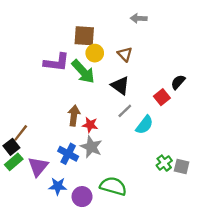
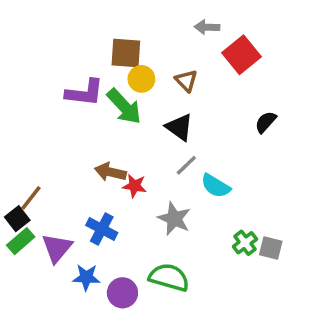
red square: (162, 97) -> (241, 55), moved, size x1.5
brown arrow: (74, 116) -> (110, 172), turned -84
cyan semicircle: (145, 125) -> (216, 186), turned 84
gray star: (91, 147) -> (174, 219), moved

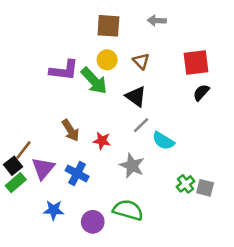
brown square: (126, 53) -> (108, 26), moved
red square: (241, 55) -> (196, 62), moved, turned 32
brown arrow: (110, 172) -> (71, 130), moved, turned -135
purple triangle: (57, 248) -> (43, 168), moved
blue star: (86, 277) -> (54, 210), moved

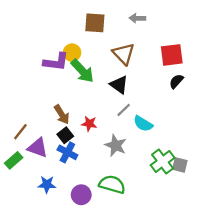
yellow circle: (107, 60) -> (72, 53), moved
brown triangle: (141, 61) -> (124, 54), size x1.5
black square: (13, 166) -> (65, 135), moved
purple triangle: (43, 168) -> (38, 148), turned -50
green cross: (185, 184) -> (163, 162), size x1.5

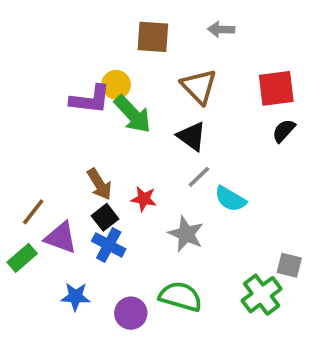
green cross: (163, 162) -> (262, 295), moved

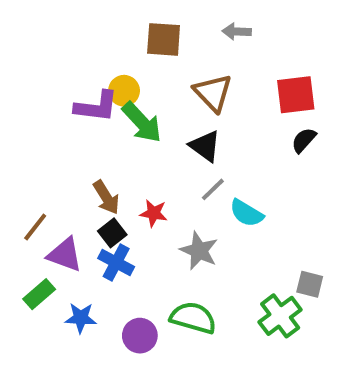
green rectangle: (22, 258) -> (39, 294), moved

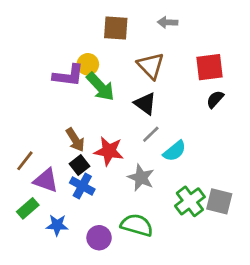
red star: (154, 213) -> (109, 151), size x1.5
cyan semicircle: (246, 213) -> (175, 151), turned -70
gray square: (310, 284) -> (219, 201), size x1.4
green cross: (280, 316) -> (190, 201), moved

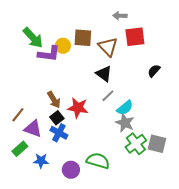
brown square: (116, 28) -> (83, 38), moved
red square: (210, 67) -> (135, 37), moved
green arrow: (100, 87) -> (33, 38), moved
gray star: (141, 178) -> (125, 123), moved

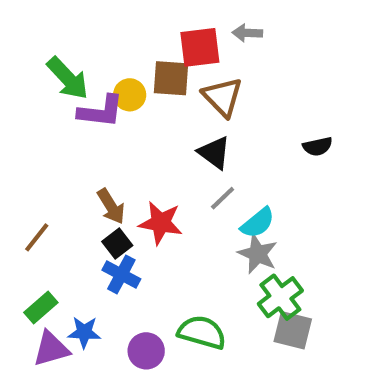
red square: (135, 37) -> (200, 47), moved
black semicircle: (154, 71) -> (318, 146), turned -144
purple triangle: (33, 129) -> (51, 349), moved, turned -36
gray square: (157, 144) -> (293, 330), moved

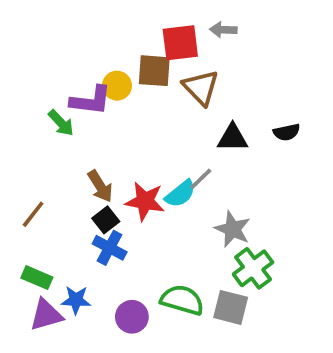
green arrow: (68, 78) -> (61, 123), moved, size x0.7
black triangle: (214, 153) -> (233, 138), moved, turned -36
cyan semicircle: (258, 223) -> (180, 194), moved
green rectangle: (41, 308) -> (37, 278), turned 64
gray square: (293, 330) -> (231, 307), moved

